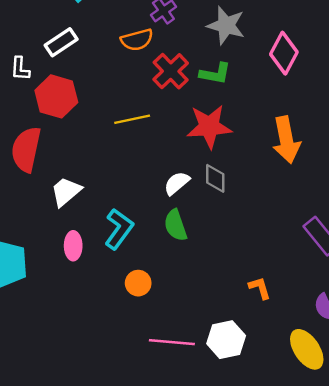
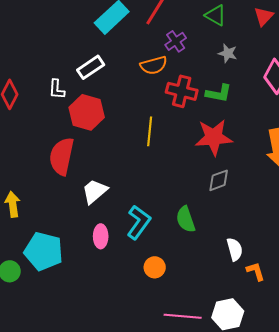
gray star: (226, 25) -> (228, 53), size x0.6
red cross: (171, 71) -> (182, 91), turned -32
yellow line: (132, 119) -> (150, 131), turned -72
gray diamond: (215, 178) -> (219, 180), turned 70
white semicircle: (177, 183) -> (235, 249), moved, turned 115

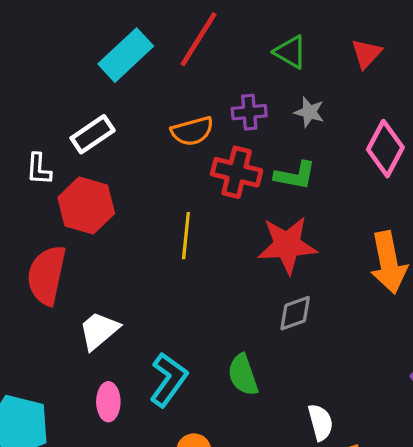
purple cross: (176, 41) -> (249, 112), moved, turned 30

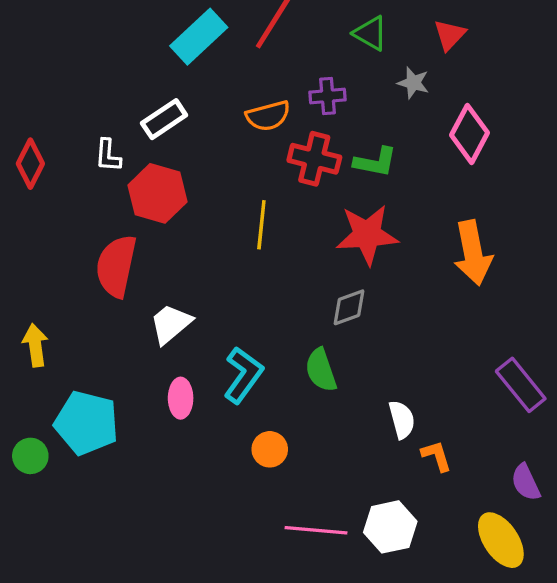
gray star: (309, 112) -> (413, 83), moved
gray diamond: (295, 313) -> (349, 307), moved

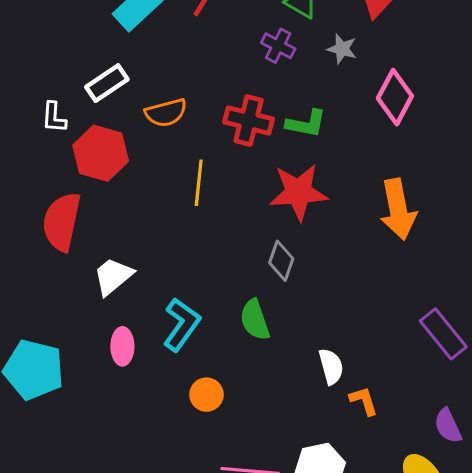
purple cross: (328, 96) -> (278, 46), moved, turned 32
orange semicircle: (268, 116) -> (166, 113), moved
gray diamond: (349, 307) -> (281, 261), turned -51

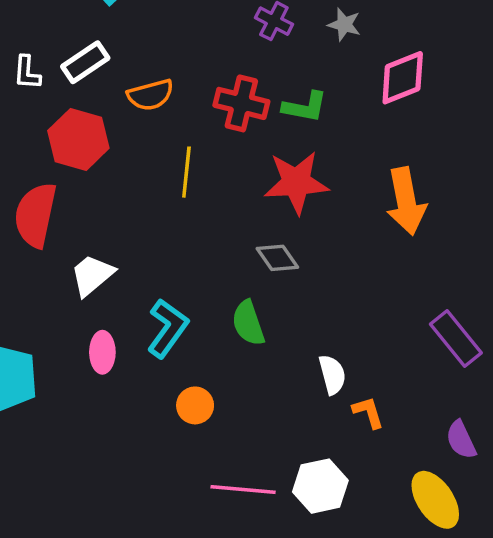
pink diamond: (395, 97) -> (403, 78), turned 40
white L-shape: (54, 117) -> (27, 73), moved
gray diamond: (281, 261) -> (277, 258), turned -54

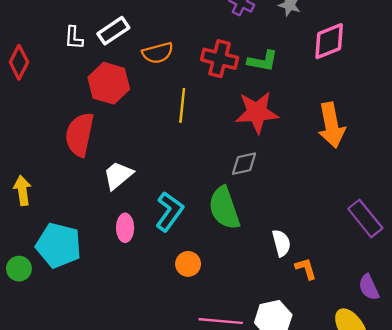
gray diamond: (277, 258) -> (244, 164), turned -68
green semicircle: (248, 323) -> (224, 208), size x1.4

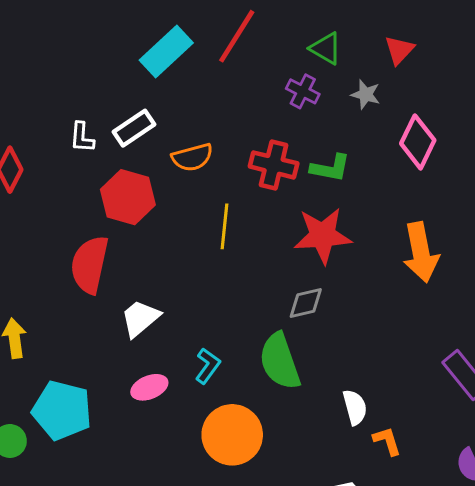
pink diamond: (329, 41) -> (418, 142), turned -42
cyan L-shape: (169, 211) -> (208, 366), size x0.7
pink ellipse: (125, 228) -> (149, 387), turned 68
orange circle: (188, 264) -> (232, 435), size x1.8

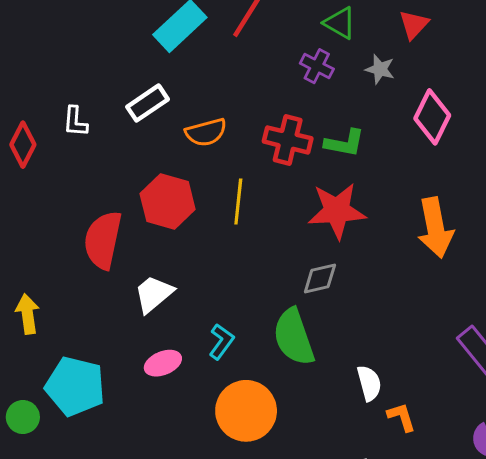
white L-shape: (82, 137) -> (75, 122), moved
red hexagon: (128, 197) -> (168, 202), moved

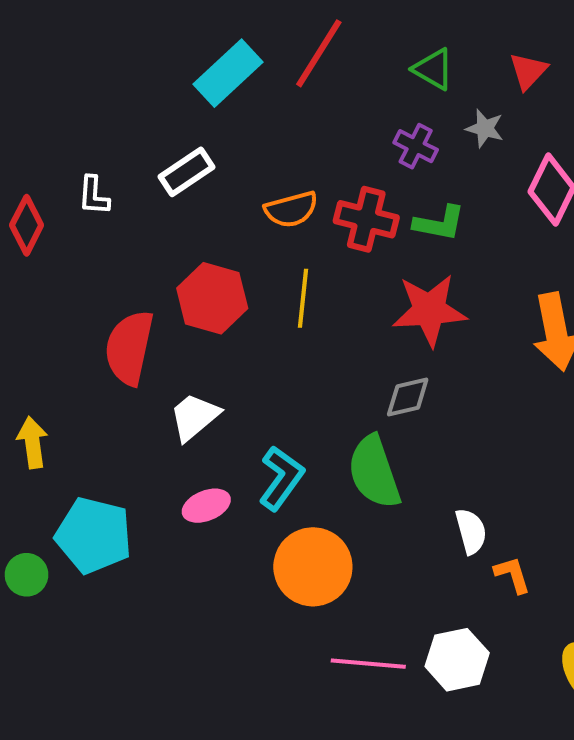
purple cross: (317, 66) -> (416, 146), moved
orange semicircle: (206, 132) -> (291, 209), moved
cyan L-shape: (221, 342) -> (281, 478), size x1.4

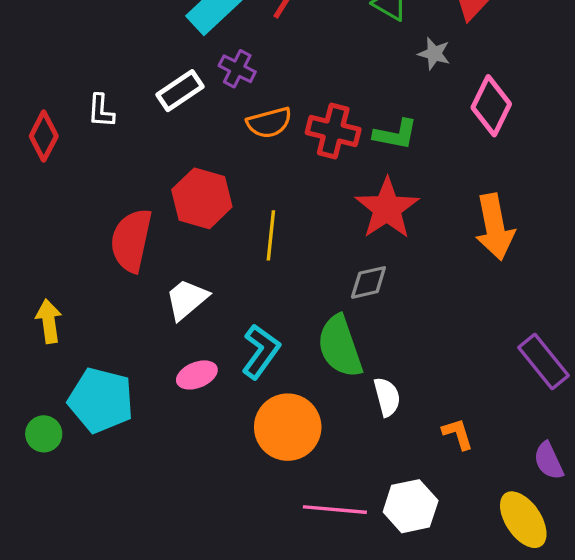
purple cross: (416, 146) -> (237, 69), moved
yellow line: (303, 298) -> (271, 235), moved
red star: (429, 310) -> (387, 208), turned -30
white semicircle: (471, 531) -> (387, 397), moved

